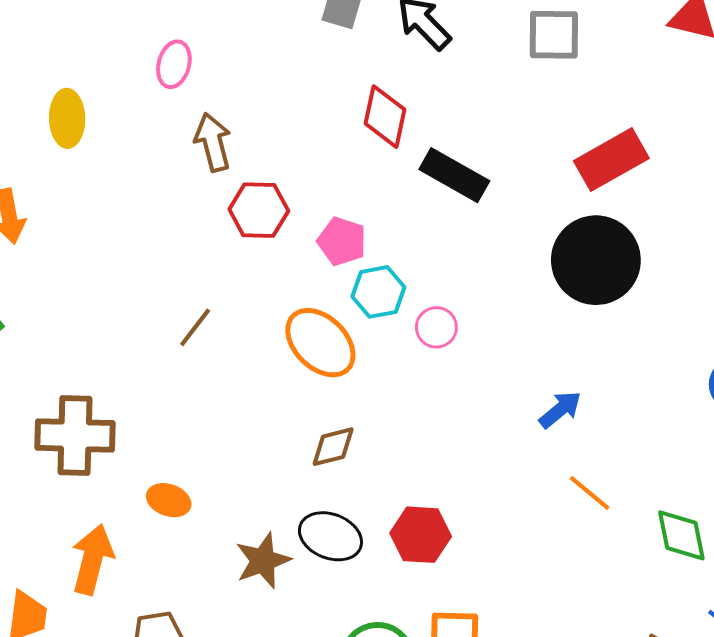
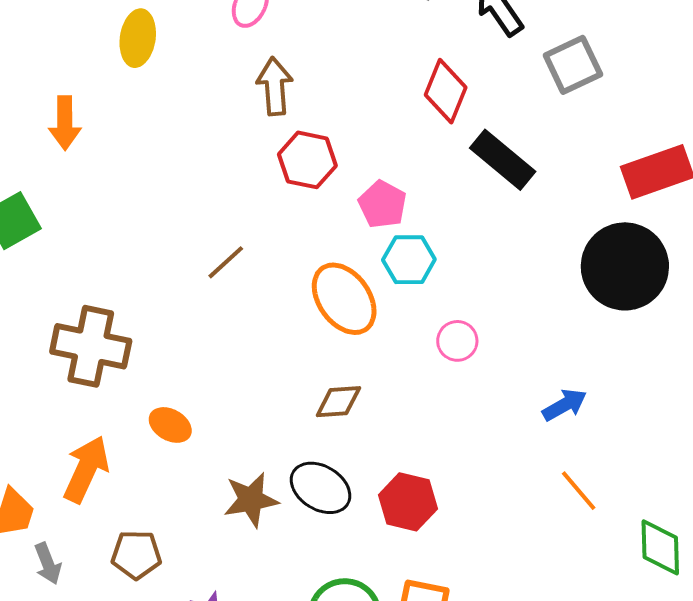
gray square: (554, 35) -> (573, 65), moved, turned -36
pink circle: (436, 327) -> (457, 341), moved

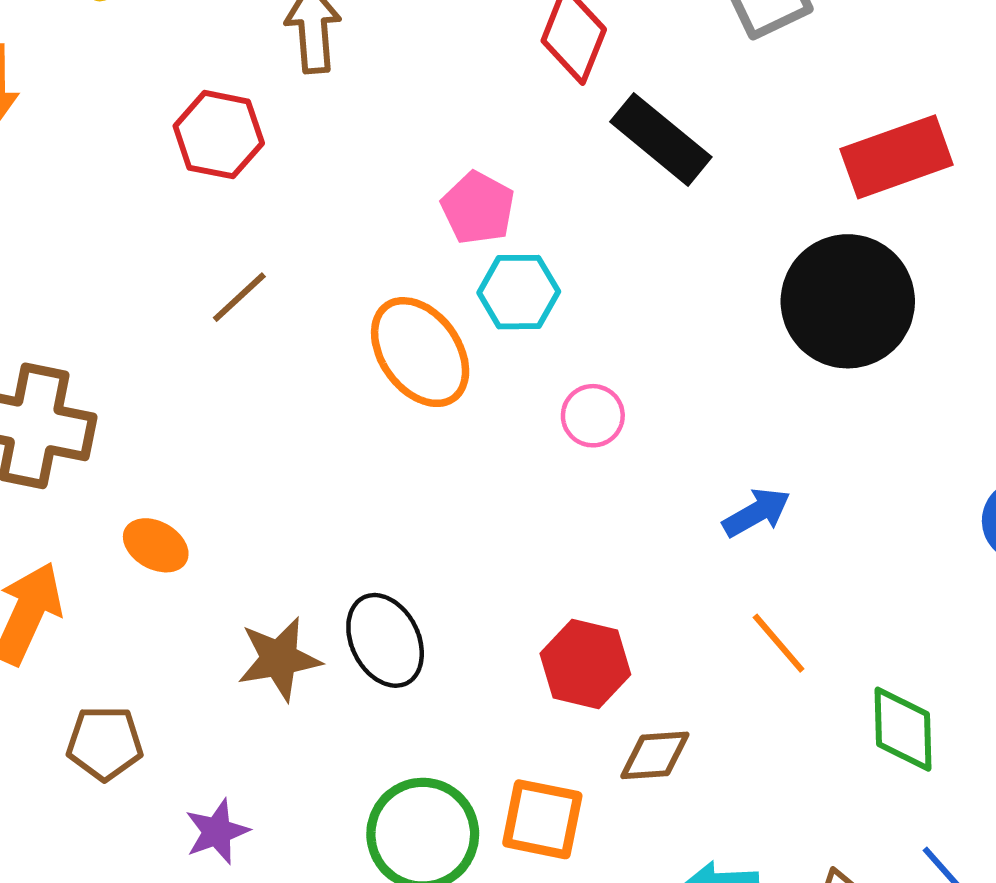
red hexagon: (307, 160) -> (219, 135), moved
brown diamond: (338, 402) -> (655, 755), moved
black ellipse: (321, 488) -> (385, 640), turned 32
red hexagon: (408, 502) -> (585, 664), moved

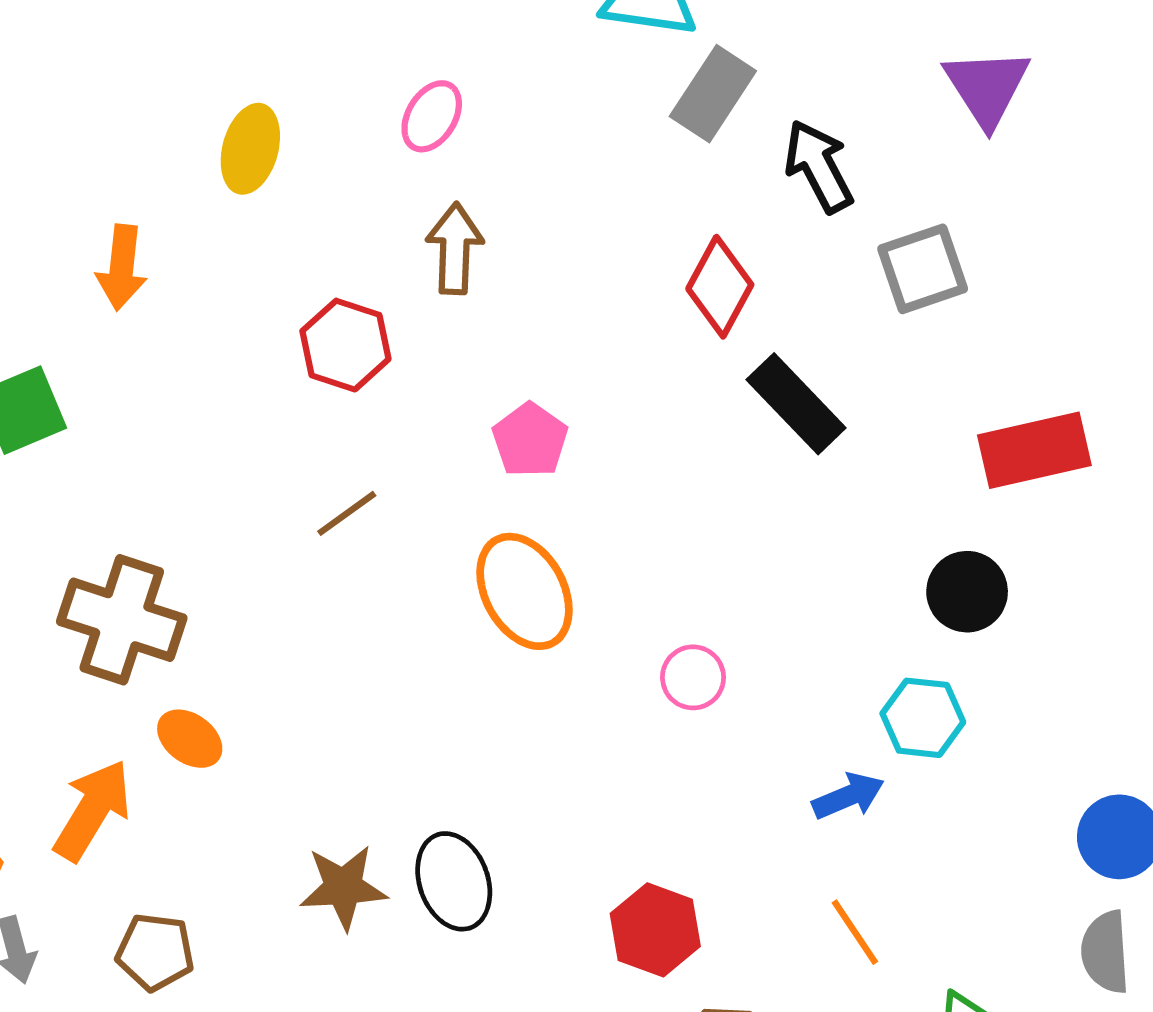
pink pentagon: (478, 208) -> (530, 440), moved
cyan hexagon: (519, 292) -> (923, 718), moved
black circle: (848, 301) -> (967, 592), size x0.6
orange ellipse: (156, 545) -> (190, 739), moved

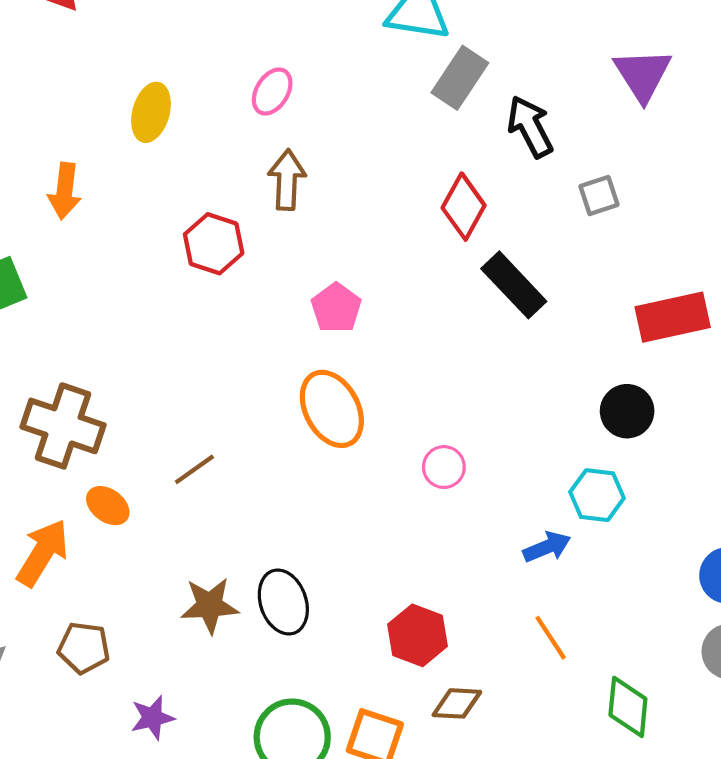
gray square: (923, 269) -> (599, 196), size x0.7
brown line: (347, 513) -> (194, 469), moved

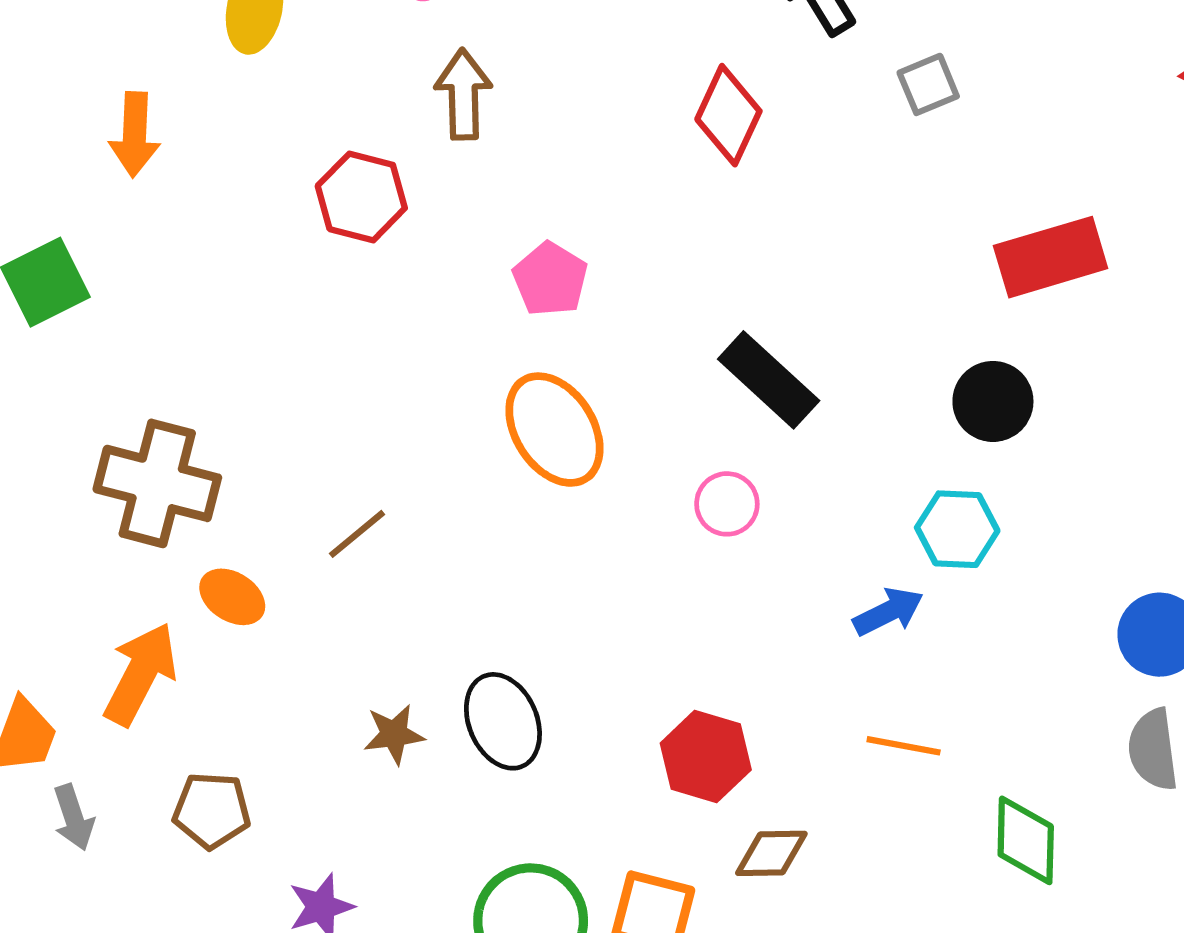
black rectangle: (514, 285) -> (769, 380), moved
brown star: (210, 605) -> (394, 734), size x0.7
orange line: (551, 638) -> (904, 746), turned -42

